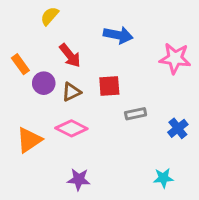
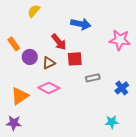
red arrow: (70, 55) -> (59, 42), moved
purple star: (79, 179) -> (14, 123), moved

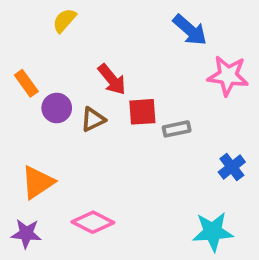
blue arrow: (81, 24) -> (190, 30), moved, turned 30
gray rectangle: (93, 78) -> (177, 129), moved
pink diamond: (49, 88) -> (93, 222), moved
cyan star: (112, 122) -> (213, 232), size x1.5

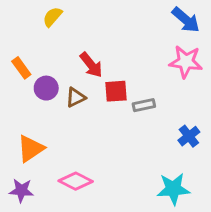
blue arrow: (190, 30) -> (186, 20), moved

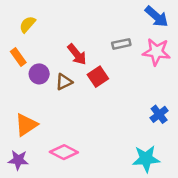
yellow semicircle: (52, 17) -> (27, 24), moved
red square: (116, 91) -> (98, 77), turned -30
gray rectangle: (144, 105) -> (121, 44), moved

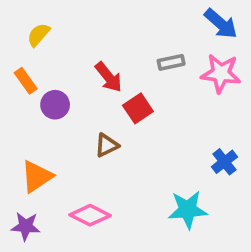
brown triangle: (64, 82) -> (107, 145), moved
cyan star: (146, 159) -> (188, 210), moved

